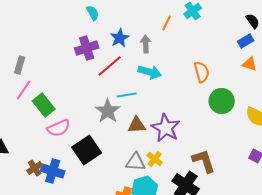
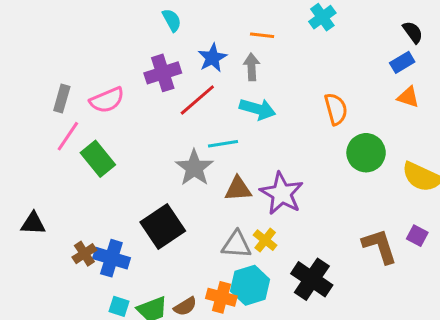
orange line: (167, 23) -> (262, 35), moved, turned 70
pink semicircle: (59, 128) -> (107, 100), moved
brown L-shape: (204, 161) -> (380, 246), moved

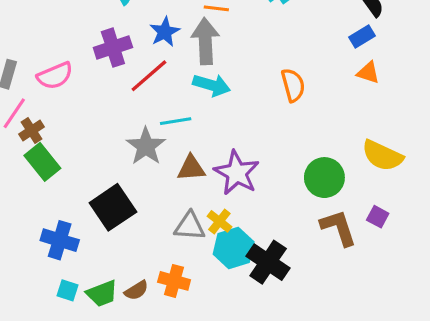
gray arrow: (252, 67) -> (205, 41), size x1.6
green circle: (366, 153) -> (324, 178), moved
green rectangle: (98, 159) -> (42, 162), moved
brown cross: (84, 254) -> (31, 131), moved
cyan hexagon: (250, 285) -> (234, 248), moved

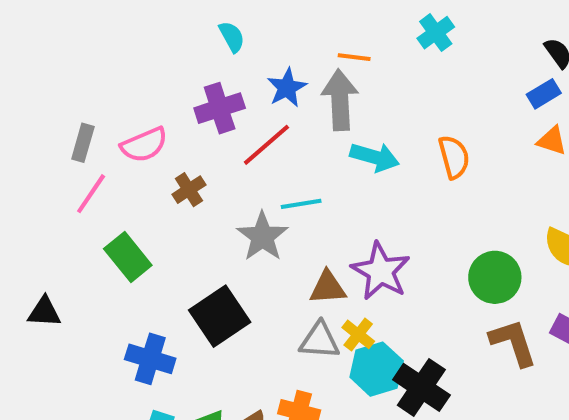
cyan arrow: (212, 85) -> (375, 157), moved
brown cross: (31, 131) -> (189, 190), moved
brown triangle: (191, 168) -> (328, 288), moved

